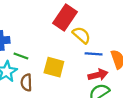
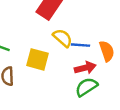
yellow semicircle: (81, 35) -> (63, 38), moved

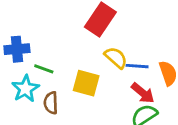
red arrow: (85, 68) -> (143, 93), turned 54

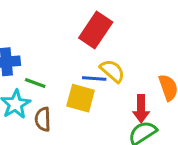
blue line: (137, 66) -> (94, 78), moved
red arrow: (143, 93) -> (141, 109), turned 50

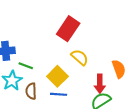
blue line: (94, 78) -> (59, 94), moved
yellow square: (81, 98) -> (57, 76), turned 30

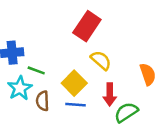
red arrow: (100, 84) -> (110, 95), moved

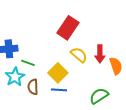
red arrow: (110, 95) -> (100, 54), moved

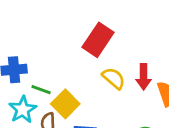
yellow square: (58, 73) -> (65, 104), moved

